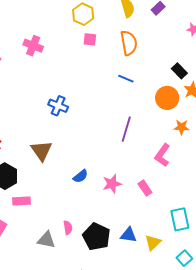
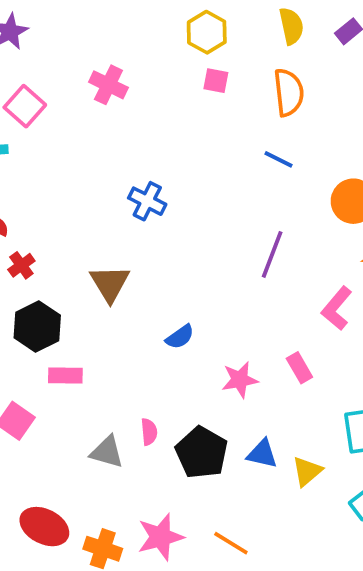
pink star: (112, 184) -> (240, 380), moved

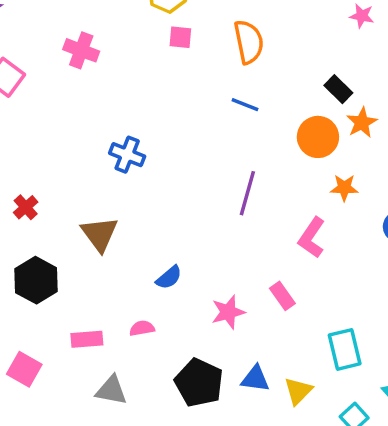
red cross: (21, 265) -> (26, 207), moved
pink rectangle: (65, 376) -> (87, 339), moved
pink semicircle: (149, 432) -> (142, 328), moved, turned -90

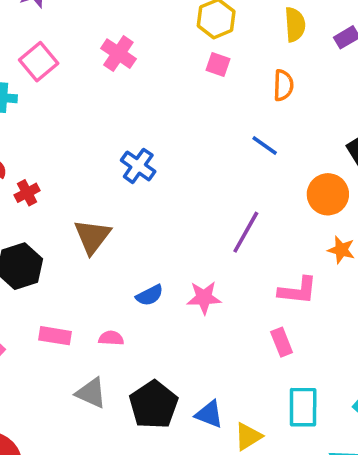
orange semicircle: (249, 42) -> (283, 85), size x0.7
pink L-shape: (312, 238) -> (298, 291), turned -132
pink rectangle: (282, 296) -> (282, 342), moved
pink star: (228, 312) -> (204, 298), moved
gray triangle: (111, 390) -> (91, 393), moved

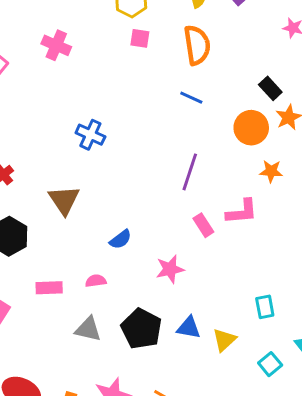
orange semicircle: (283, 85) -> (197, 45), size x1.5
pink star: (204, 298) -> (170, 269), moved
pink rectangle: (282, 342) -> (203, 225), moved
cyan rectangle: (303, 407) -> (265, 307), size x0.7

